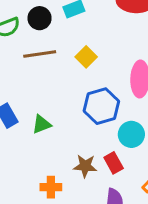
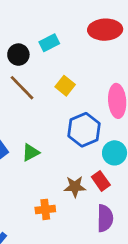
brown line: (40, 54) -> (22, 88), turned 60

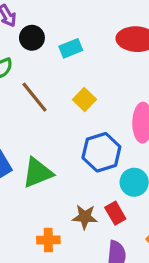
black circle: (18, 55) -> (32, 38), moved
green triangle: (31, 152) -> (37, 173), size x1.5

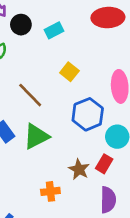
brown line: (35, 97) -> (30, 95), moved
red rectangle: (115, 213) -> (104, 164), turned 66
brown star: (85, 217) -> (79, 169), turned 30

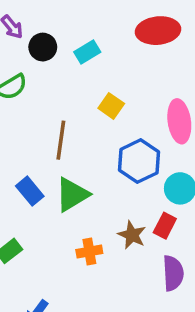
brown line: (30, 95) -> (61, 140), turned 56
orange cross: (50, 191) -> (89, 251), moved

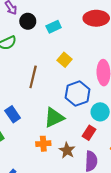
blue rectangle: (30, 191) -> (13, 114), moved
green triangle: (72, 195) -> (54, 117), moved
brown star: (132, 235) -> (67, 150), moved

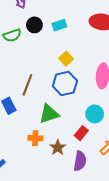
black circle: (28, 21) -> (34, 25), moved
brown line: (33, 77) -> (27, 85), moved
blue hexagon: (78, 94) -> (65, 83), moved

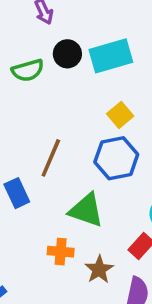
cyan rectangle: (59, 25) -> (111, 56), size x1.6
green triangle: (49, 114) -> (86, 210), turned 35

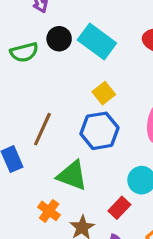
cyan rectangle: (111, 56) -> (97, 41), turned 51
orange cross: (61, 252) -> (49, 211), turned 30

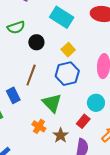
black circle: (59, 39) -> (36, 42), moved
green triangle: (72, 175) -> (52, 103), turned 30

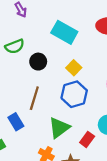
green triangle: (52, 103) -> (59, 128), turned 40
red rectangle: (83, 121) -> (87, 139), moved

